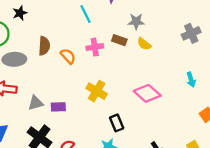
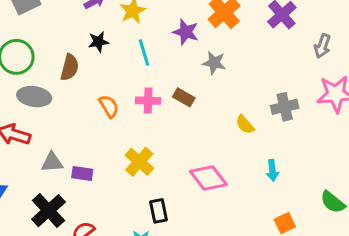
black star: (20, 13) -> (98, 42), moved
gray star: (136, 22) -> (214, 63), moved
yellow semicircle: (144, 44) -> (245, 125), moved
brown semicircle: (44, 46) -> (70, 67), moved

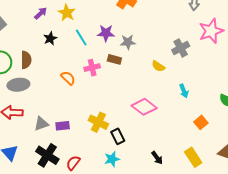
purple star: (186, 32) -> (106, 33), moved
gray star: (214, 63) -> (128, 42), moved
brown semicircle: (70, 67) -> (26, 60), moved
yellow cross: (139, 162) -> (98, 122), moved

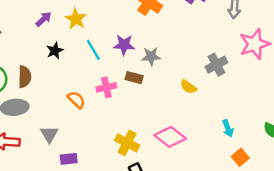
cyan arrow: (184, 91) -> (228, 128), moved
yellow cross: (98, 122) -> (127, 143), moved
gray triangle: (41, 124) -> (49, 134), moved, turned -42

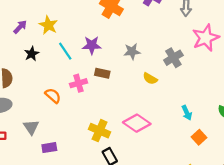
gray star: (151, 56) -> (132, 52), moved

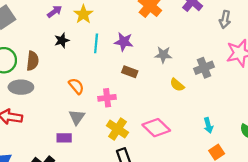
cyan line: (65, 51) -> (96, 43), turned 30
pink cross: (79, 83) -> (107, 98), moved
gray triangle: (31, 127) -> (77, 117), moved

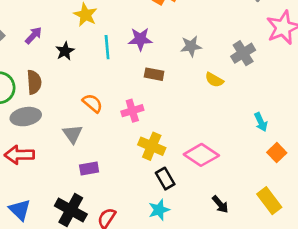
purple arrow: (55, 11) -> (34, 35), moved
gray triangle: (77, 117) -> (73, 134), moved
pink diamond: (156, 128) -> (201, 155), moved

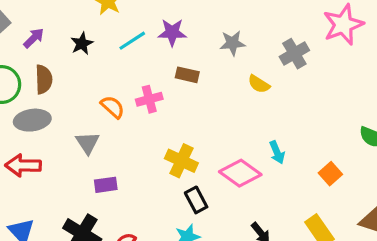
purple arrow: (34, 35) -> (34, 38), moved
cyan line: (107, 47) -> (132, 41), turned 60
pink cross: (132, 111) -> (149, 99), moved
cyan arrow: (261, 122) -> (277, 152), moved

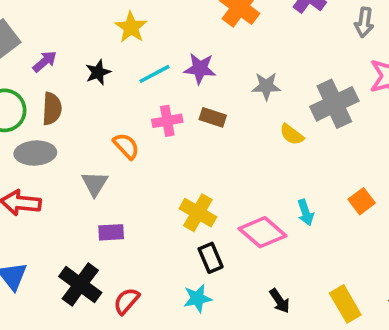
gray cross: (294, 54) -> (334, 104), size x1.4
pink cross: (149, 99) -> (167, 121), moved
orange square: (330, 174) -> (362, 201), moved

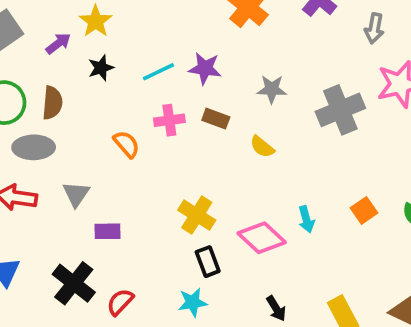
yellow star: (131, 27) -> (96, 21), moved
purple arrow: (45, 62) -> (58, 43), moved
yellow semicircle: (292, 135) -> (262, 147), moved
gray triangle: (95, 184) -> (76, 194), moved

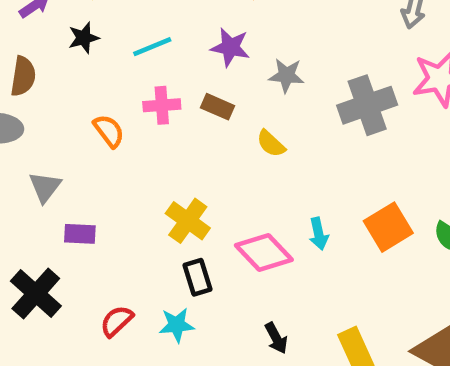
purple star: (205, 68) -> (230, 47), moved
orange square: (364, 210) -> (388, 227), size x1.5
red semicircle: (120, 302) -> (117, 321), moved

